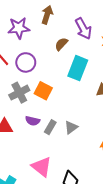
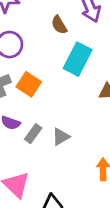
brown semicircle: (61, 44) -> (59, 25), turned -80

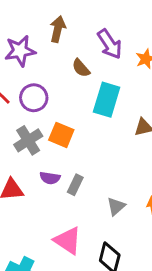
gray triangle: (61, 137) -> (116, 206), moved

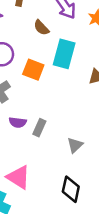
orange square: (61, 135) -> (33, 70), moved
pink triangle: (68, 241) -> (18, 177), moved

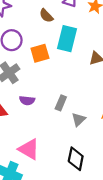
orange square: (33, 70) -> (40, 53), turned -36
gray rectangle: (39, 128) -> (61, 103), moved

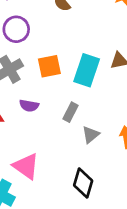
cyan rectangle: (67, 39) -> (87, 70), moved
orange square: (40, 53) -> (49, 66), moved

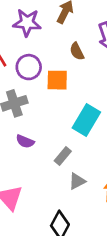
orange square: (49, 66) -> (57, 80), moved

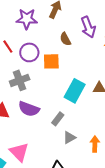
purple semicircle: (25, 141) -> (29, 109), size x1.5

